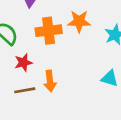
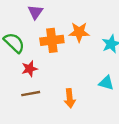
orange arrow: (50, 81) -> (70, 98), moved

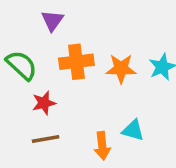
orange star: (79, 32) -> (121, 69), moved
cyan triangle: (106, 83) -> (133, 130), moved

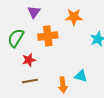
green semicircle: (22, 65) -> (16, 38), turned -102
orange star: (121, 69) -> (74, 17), moved

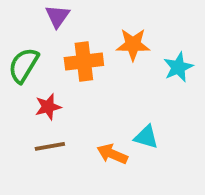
orange star: (74, 17) -> (133, 45), moved
orange arrow: (63, 85) -> (112, 154), turned 119

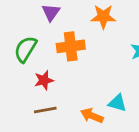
orange star: (133, 45) -> (103, 17), moved

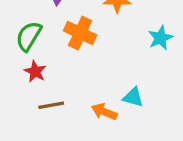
orange cross: (71, 46) -> (80, 33), turned 32
red star: (44, 80) -> (35, 72), moved, turned -30

